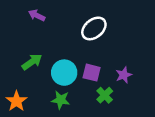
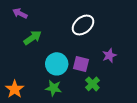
purple arrow: (37, 15) -> (20, 13), moved
green arrow: (32, 62) -> (33, 38), moved
purple star: (124, 75) -> (109, 55), moved

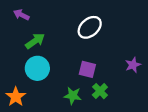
purple star: (109, 55) -> (133, 65), moved
cyan circle: (57, 64) -> (37, 68), moved
green star: (54, 88) -> (73, 96), moved

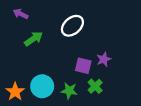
white ellipse: (90, 27) -> (72, 26), moved
purple star: (133, 65) -> (104, 59), moved
cyan circle: (37, 68) -> (42, 86), moved

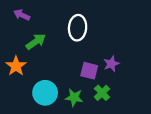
white ellipse: (72, 26) -> (78, 28), turned -45
orange star: (15, 92) -> (16, 66), moved

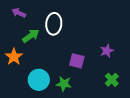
white ellipse: (78, 28) -> (54, 24), moved
purple star: (111, 64) -> (107, 51), moved
green cross: (102, 93) -> (112, 80), moved

